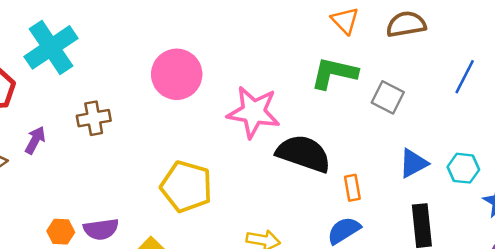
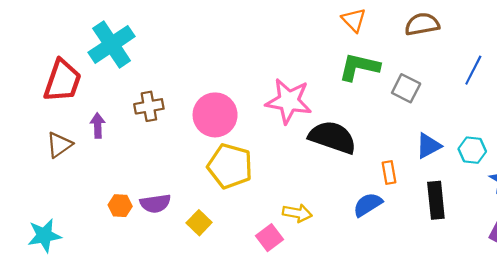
orange triangle: (345, 21) -> (354, 20), moved
pink circle: (177, 74) -> (215, 115), moved
purple arrow: (35, 140) -> (98, 126), turned -30
orange rectangle: (352, 188) -> (389, 173), moved

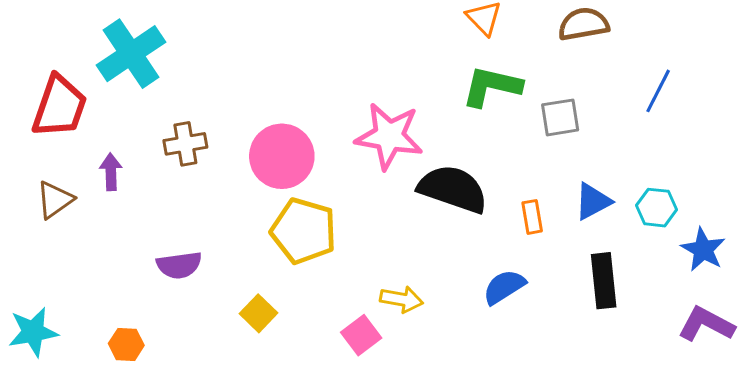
gray square: (406, 88) -> (560, 117), turned -36
orange rectangle: (389, 173) -> (532, 217), moved
purple semicircle: (155, 203) -> (179, 265), moved
orange hexagon: (120, 206) -> (126, 344), moved

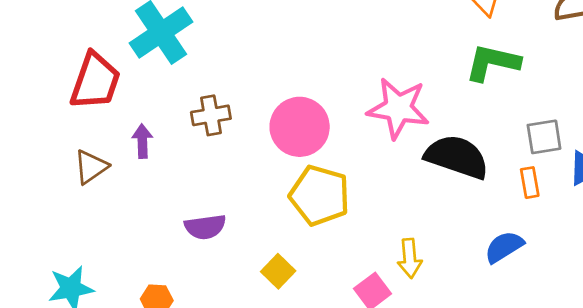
gray square: (560, 117) -> (544, 137), moved
yellow arrow: (402, 299) -> (410, 258), turned 75

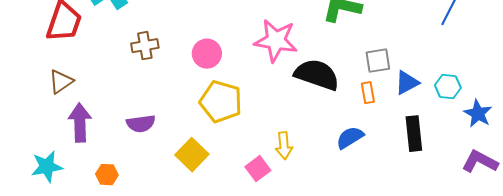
pink circle: (300, 127) -> (207, 54), size x0.7
purple arrow: (142, 141) -> (80, 123), moved, size x1.6
yellow square: (278, 271) -> (192, 155), size x1.4

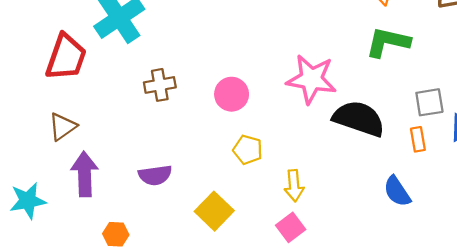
yellow pentagon: (221, 102) -> (248, 150), size x0.6
blue semicircle: (350, 138) -> (397, 191), turned -92
yellow arrow: (284, 146) -> (294, 186), moved
cyan star: (47, 167) -> (28, 201), moved

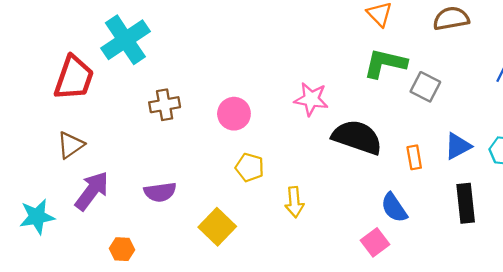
pink star: (311, 79) -> (311, 99), size x0.7
gray square: (429, 102) -> (425, 87), moved, turned 36
purple arrow: (85, 174) -> (92, 191), turned 39
pink square: (291, 227) -> (375, 242), moved

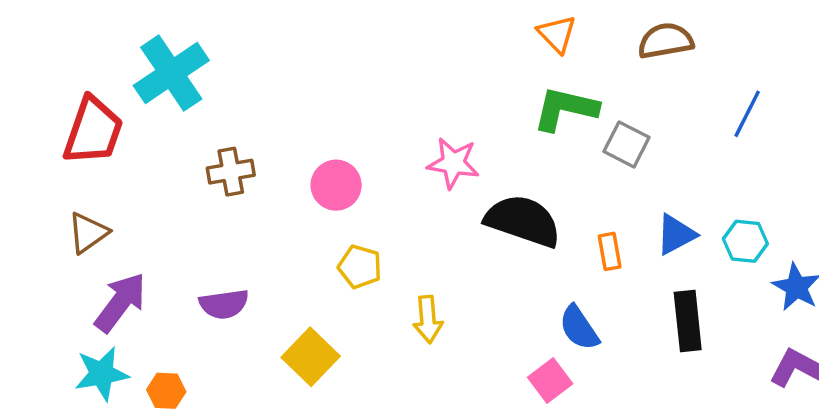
cyan star: (37, 217) -> (102, 374), moved

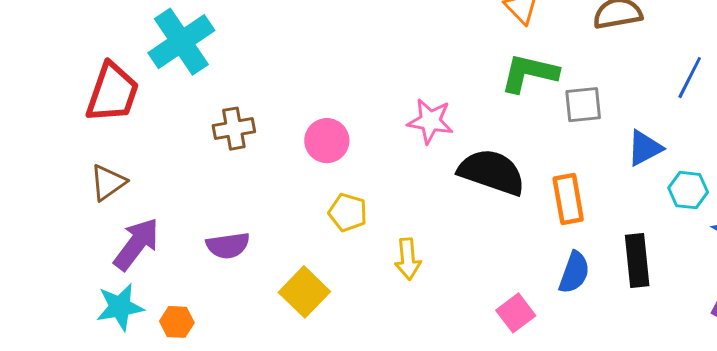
gray square: (627, 144) -> (583, 105), turned -33
blue triangle: (676, 234) -> (645, 148), moved
orange rectangle: (610, 251) -> (568, 199), size x1.5
blue semicircle: (579, 328) -> (574, 272), moved, turned -126

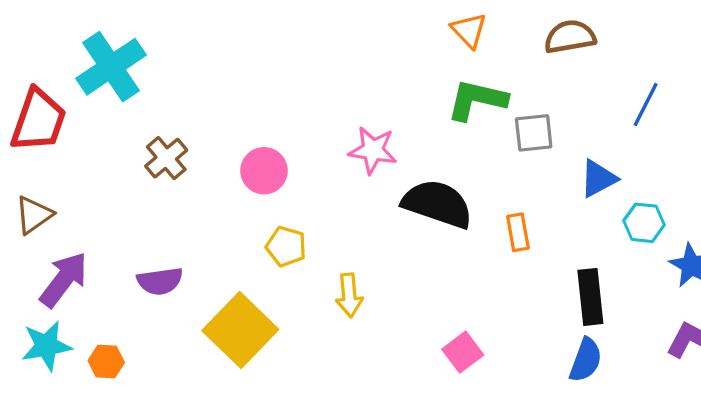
brown cross: (234, 129) -> (166, 158), turned -30
orange rectangle: (568, 199) -> (518, 232), size x0.7
blue semicircle: (574, 272) -> (586, 360), moved
yellow square: (304, 292) -> (240, 330), size x1.4

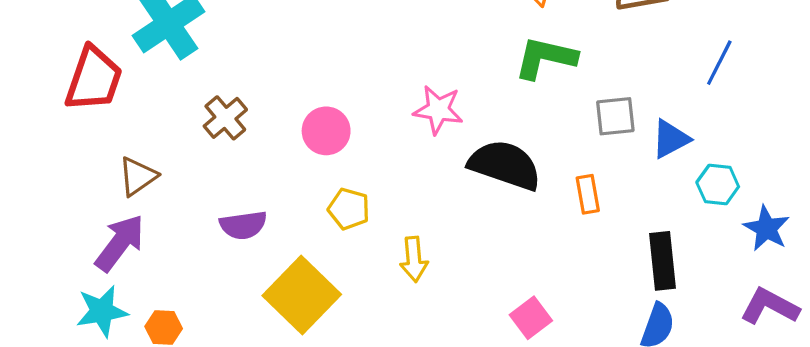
gray square: (534, 133) -> (615, 116), moved
brown triangle: (34, 215) -> (138, 176), moved
purple semicircle: (160, 281) -> (243, 225), moved

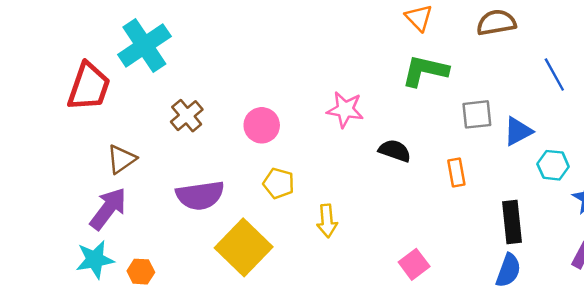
blue line: (719, 63) -> (554, 75), turned -56
black semicircle: (505, 165) -> (395, 151), size x0.6
purple semicircle: (243, 225) -> (200, 195), size x1.4

